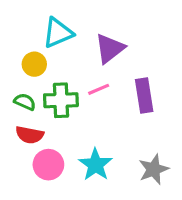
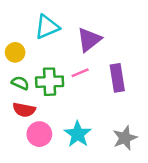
yellow circle: (34, 64) -> (15, 52), moved

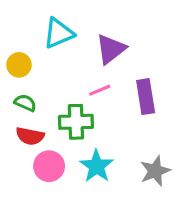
green cross: (50, 82) -> (76, 122), moved

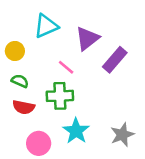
pink line: (100, 90) -> (66, 67), moved, turned 63
purple rectangle: (146, 97) -> (115, 60), moved, turned 50
pink circle: (49, 166) -> (39, 143), moved

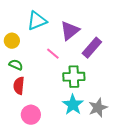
green cross: (60, 96) -> (74, 77), moved
red semicircle: (24, 107) -> (19, 86), turned 84
cyan star: (76, 131) -> (73, 105), moved

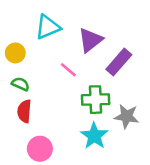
gray star: (98, 108) -> (127, 116), moved, turned 30

